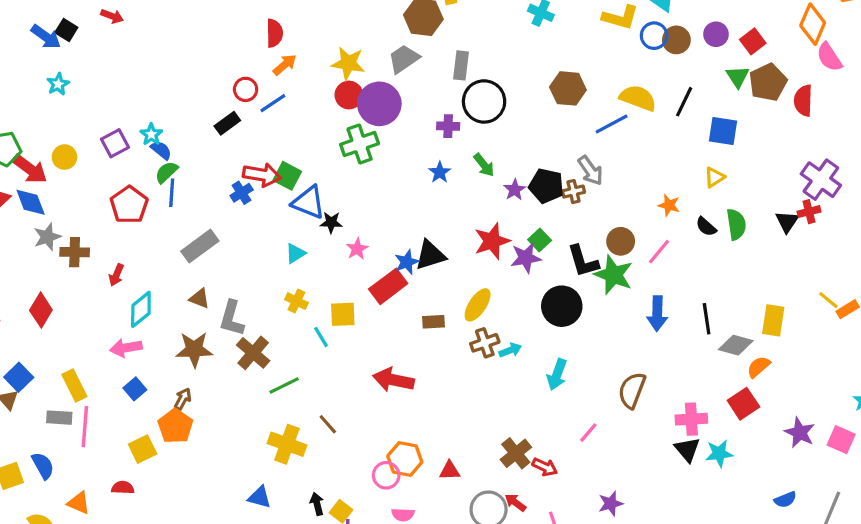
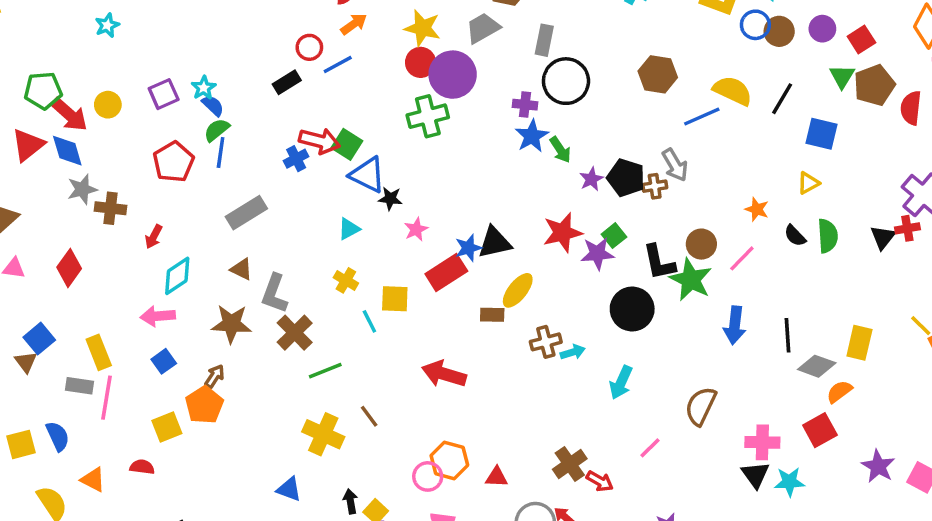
blue star: (440, 172) -> (532, 136), moved, size x1.4
yellow ellipse: (478, 305) -> (518, 290), moved

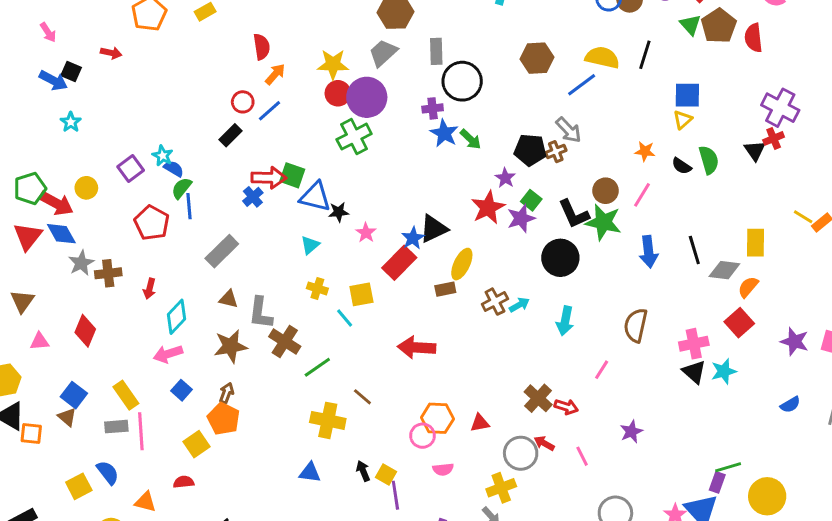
blue square: (822, 134) -> (687, 95), moved
purple star: (591, 179) -> (505, 178), moved

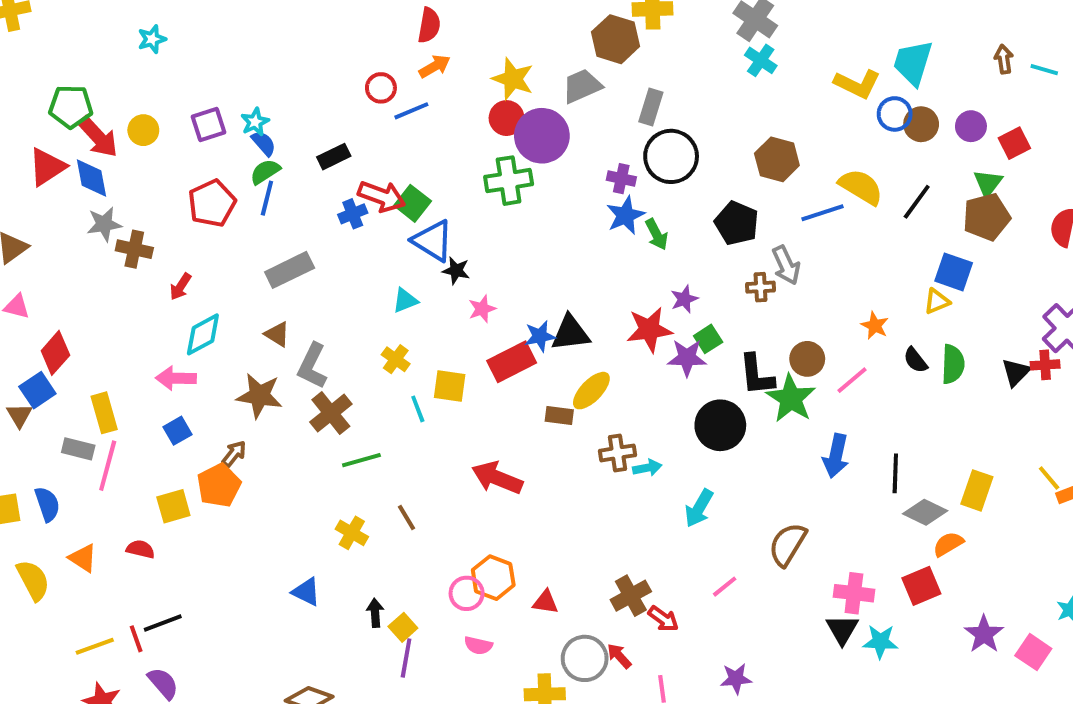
brown pentagon: (719, 26) -> (987, 217), moved
black rectangle: (231, 135) -> (334, 157), moved
black pentagon: (530, 150) -> (737, 223), moved
red diamond: (85, 331) -> (55, 353), moved
yellow cross: (328, 420) -> (352, 533), size x0.7

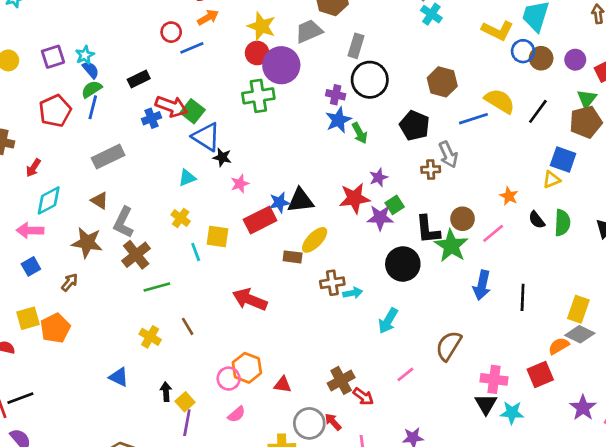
orange pentagon: (219, 485) -> (55, 328), moved
gray diamond: (925, 512) -> (580, 334), moved
pink semicircle: (478, 645) -> (237, 414), turned -54

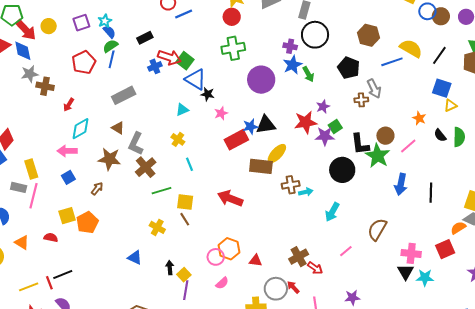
purple circle: (281, 65) -> (261, 80), moved
blue square: (563, 160) -> (442, 88), moved
yellow square: (217, 236) -> (185, 202), moved
brown rectangle: (293, 257) -> (261, 166), size x1.6

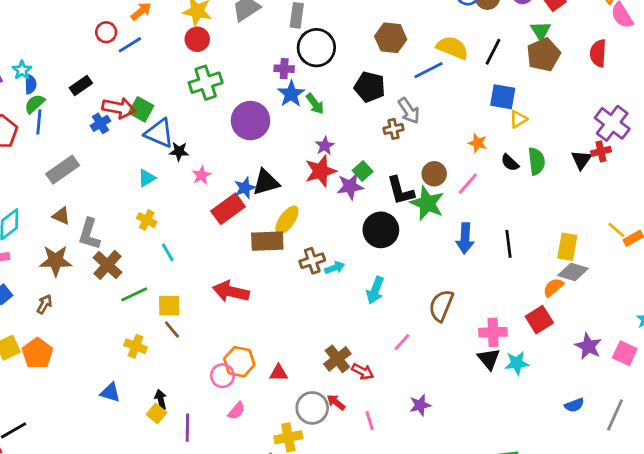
blue semicircle: (109, 32) -> (30, 84), turned 48
purple star: (323, 107) -> (325, 146), moved
yellow square: (184, 275) -> (157, 414), moved

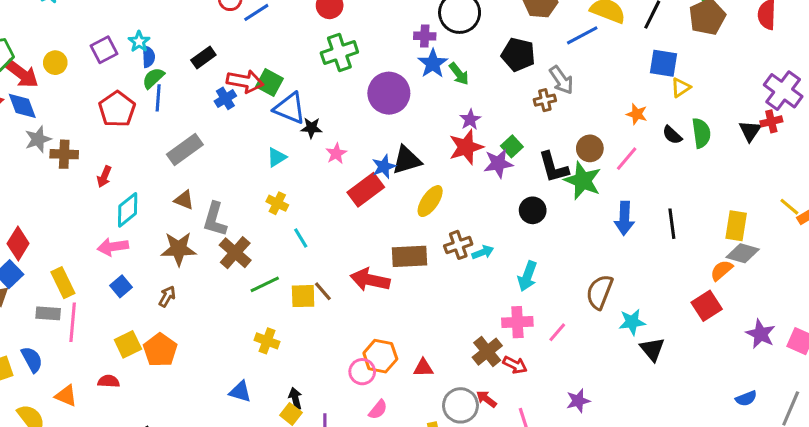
black circle: (381, 230) -> (533, 210), size x0.7
brown rectangle: (267, 241) -> (409, 256), moved
brown line: (172, 329) -> (323, 291), moved
pink cross: (493, 332) -> (517, 322), moved
cyan star: (517, 363) -> (632, 322), moved

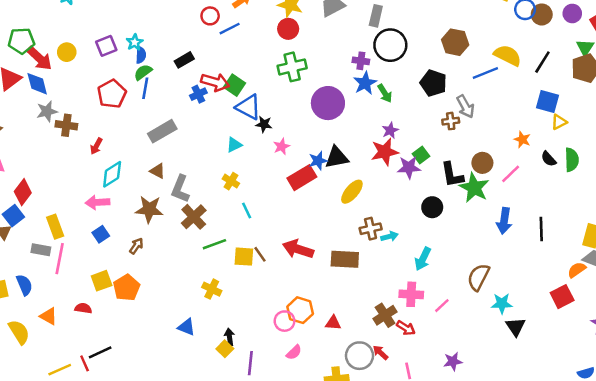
brown rectangle: (409, 256) -> (345, 259), moved

